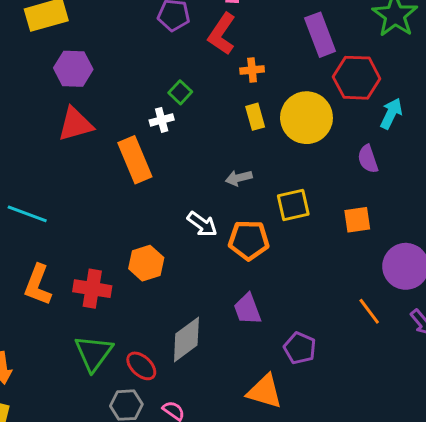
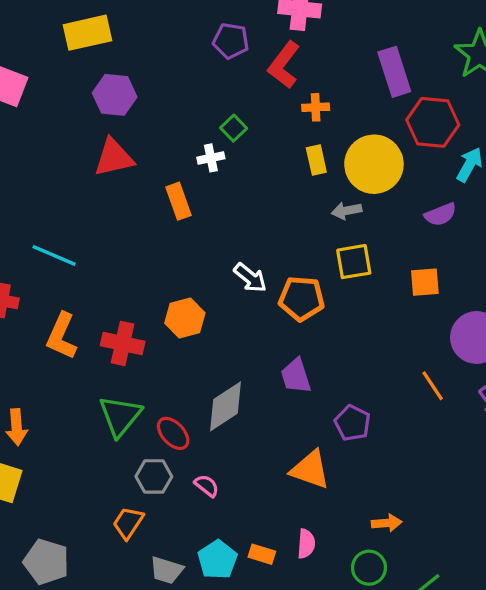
purple semicircle: (368, 159) -> (440, 214), turned -96
orange rectangle: (135, 160) -> (178, 201), size x0.7
gray arrow: (239, 178) -> (347, 211), moved

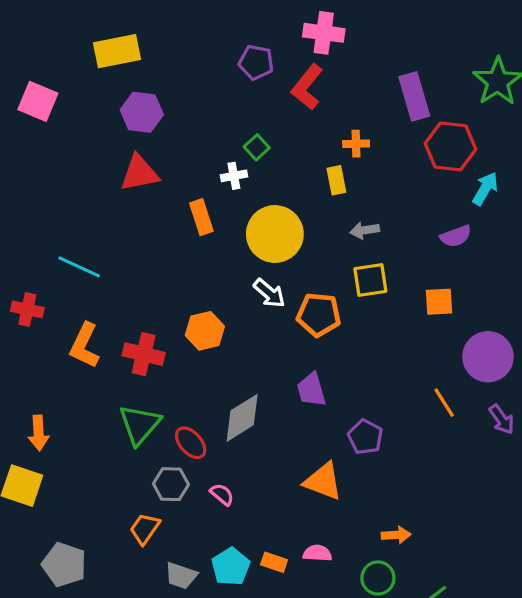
orange cross: (316, 107) -> (356, 144), moved
yellow circle: (374, 164) -> (275, 234), moved
pink semicircle: (306, 544) -> (317, 553), turned -92

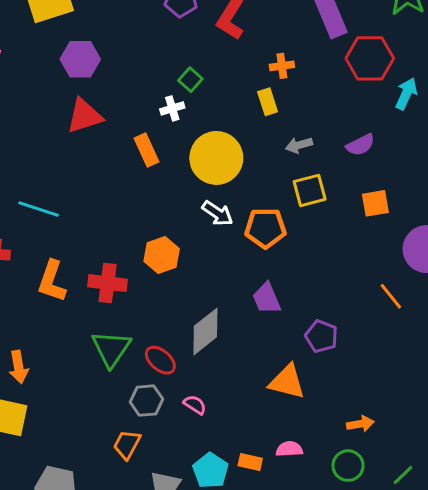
purple semicircle: (456, 236) -> (360, 145), moved

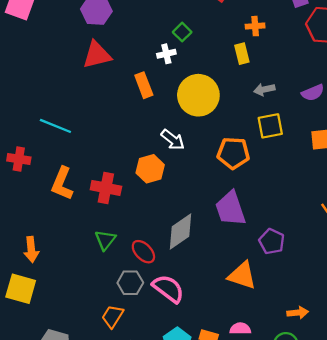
white arrow: (217, 213) -> (173, 140), moved
purple trapezoid: (267, 298) -> (230, 209), size x1.4
green triangle: (111, 349) -> (105, 240), size x0.7
pink semicircle: (195, 405) -> (168, 289), size x1.8

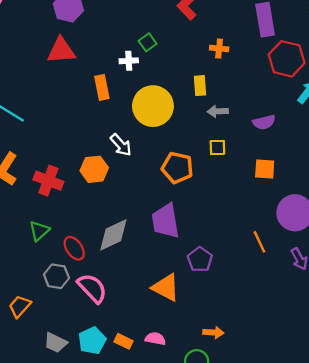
yellow rectangle: (242, 54) -> (200, 86), moved
yellow square: (270, 126) -> (217, 147), size x0.7
orange trapezoid: (113, 316) -> (20, 306), moved

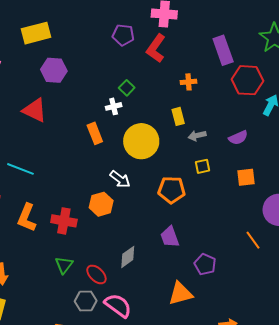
red triangle: (61, 50) -> (35, 110), moved, turned 40
purple trapezoid: (165, 221) -> (170, 237), size x0.7
gray diamond: (113, 235) -> (128, 257), size x0.7
orange triangle: (166, 288) -> (180, 294), turned -32

